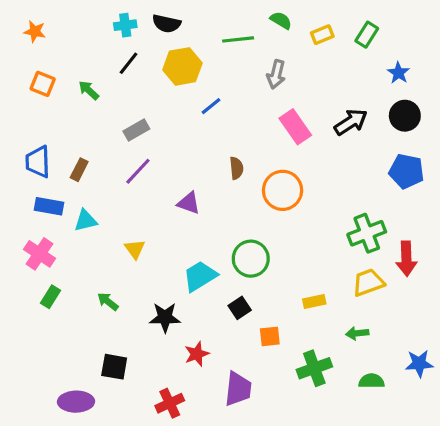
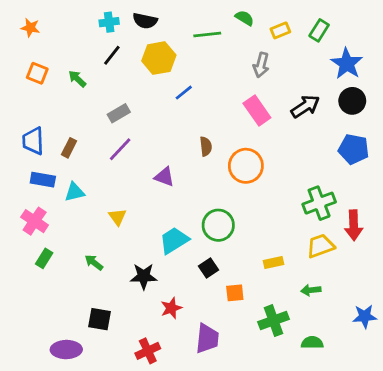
blue star: (398, 73) -> (347, 64), size x1.6
gray arrow: (276, 74) -> (261, 65), moved
green semicircle: (371, 381) -> (312, 343), moved

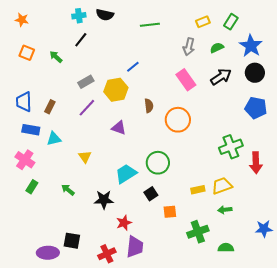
green semicircle: (244, 18) -> (217, 48), moved, turned -56
yellow hexagon: (159, 58) -> (116, 90), moved
yellow trapezoid: (320, 246) -> (222, 186), moved
black square: (99, 319) -> (72, 241), moved
purple trapezoid: (207, 338) -> (135, 247), moved

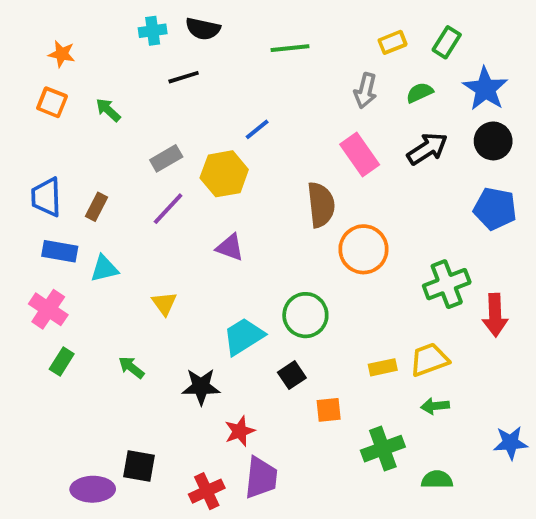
orange star: (22, 20) -> (62, 54), moved
black line: (81, 40) -> (184, 77), moved, turned 35
brown semicircle: (149, 106) -> (321, 205), moved, size x1.6
orange circle: (178, 120) -> (363, 249), moved

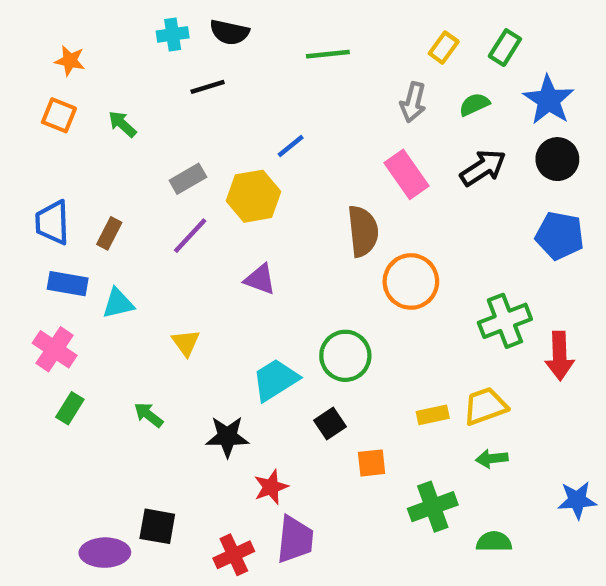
yellow rectangle: (393, 42) -> (444, 48), turned -32

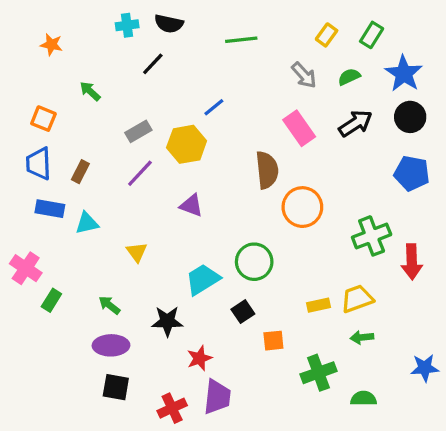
black line: (208, 87) -> (153, 64), turned -30
gray arrow: (413, 102) -> (304, 75), turned -56
orange square: (59, 115) -> (43, 119), moved
pink cross: (55, 349) -> (26, 268), moved
purple ellipse: (105, 553) -> (111, 345), moved

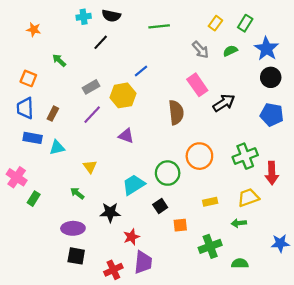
black arrow: (355, 123) -> (224, 103), moved
orange circle: (302, 207) -> (199, 156), moved
yellow trapezoid: (357, 299) -> (248, 197), moved
green arrow: (109, 305) -> (77, 193), moved

